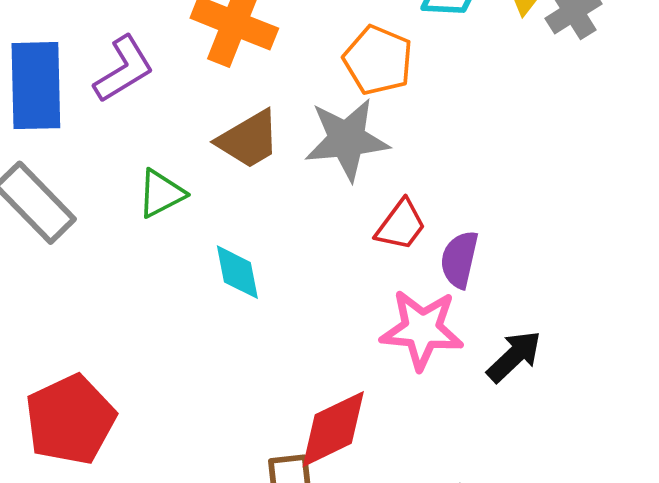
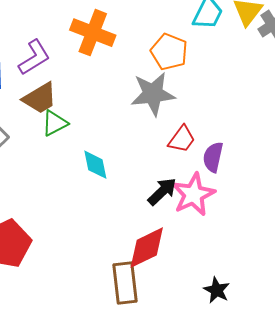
brown trapezoid: (249, 139) -> (40, 98), moved
pink star: (422, 330) -> (193, 194), turned -30
black arrow: (514, 356) -> (162, 191), moved

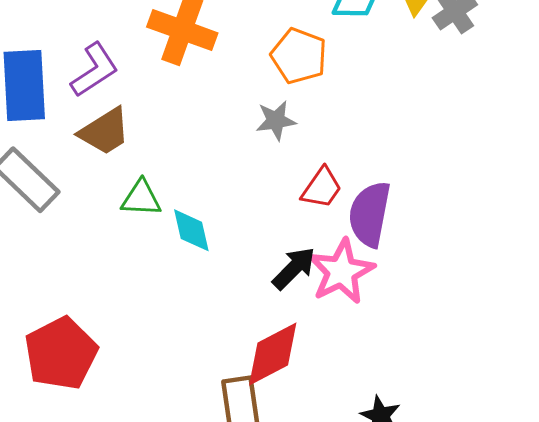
gray star: (153, 94) -> (276, 120), size x0.6
green triangle: (55, 123) -> (141, 198), moved, turned 32
purple semicircle: (213, 157) -> (370, 214), size x1.4

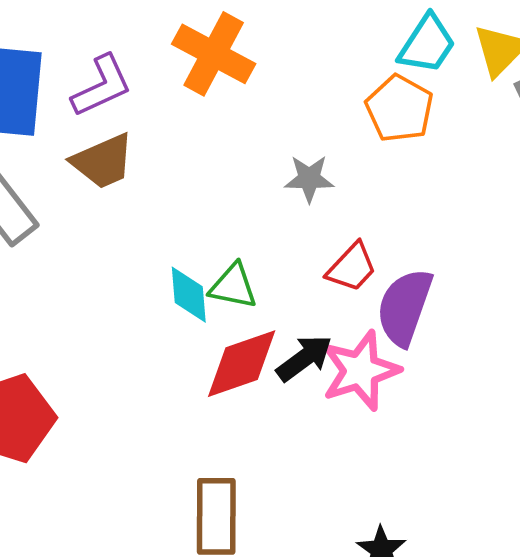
orange pentagon: (299, 56) -> (399, 109), moved
green triangle: (141, 198) -> (233, 286), moved
red diamond: (273, 354) -> (242, 364), moved

